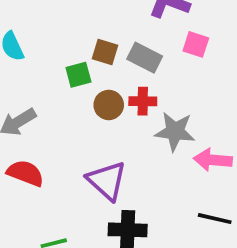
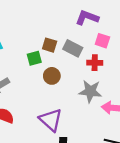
red cross: (143, 101) -> (95, 63), moved

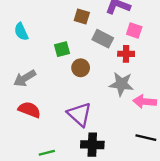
brown square: (50, 45) -> (82, 17), moved

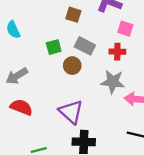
gray rectangle: (103, 39) -> (85, 46), moved

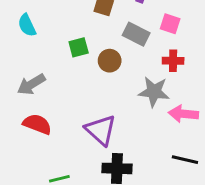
gray rectangle: (85, 46) -> (136, 34), moved
red cross: (117, 52) -> (173, 61), moved
brown circle: (72, 66) -> (110, 61), moved

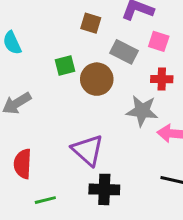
brown circle: (110, 61) -> (97, 79), size x1.4
red semicircle: (37, 124) -> (23, 164), moved, turned -108

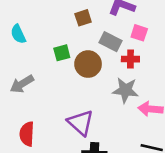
brown square: (91, 23) -> (83, 18), turned -35
red cross: (162, 79) -> (130, 59), moved

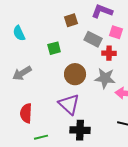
brown circle: (88, 64) -> (75, 74), moved

